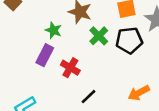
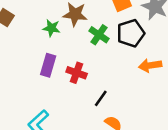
green star: (53, 30) -> (52, 28), moved
orange arrow: (139, 93) -> (150, 65), moved, turned 30

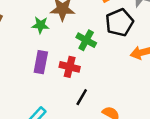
green cross: (99, 35) -> (86, 40), moved
black line: (101, 98) -> (82, 97), moved

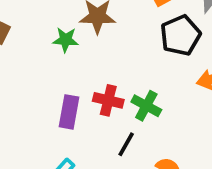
green cross: (86, 40) -> (146, 106), moved
purple rectangle: (41, 62) -> (69, 112), moved

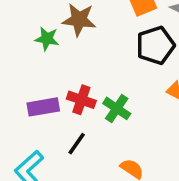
purple rectangle: (69, 112) -> (43, 107), turned 64
black line: (126, 144) -> (77, 144), moved

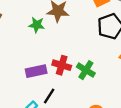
black line: (77, 144) -> (49, 96), moved

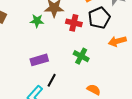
red cross: (62, 65) -> (74, 23), moved

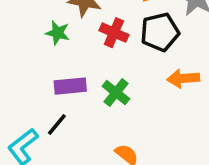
green star: (37, 21) -> (58, 33), moved
purple rectangle: (39, 60) -> (70, 86), moved

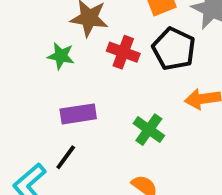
black pentagon: (160, 32) -> (174, 49), turned -30
green cross: (116, 93) -> (149, 130), moved

